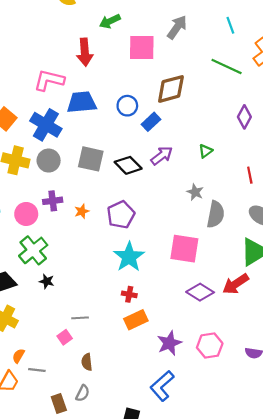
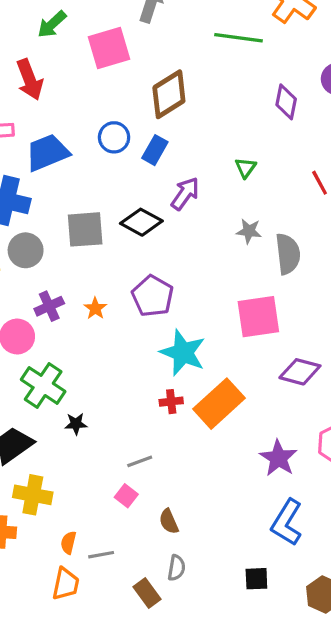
red cross: (129, 294) -> (171, 402), moved
orange rectangle: (136, 320) -> (219, 404), moved, size x1.4

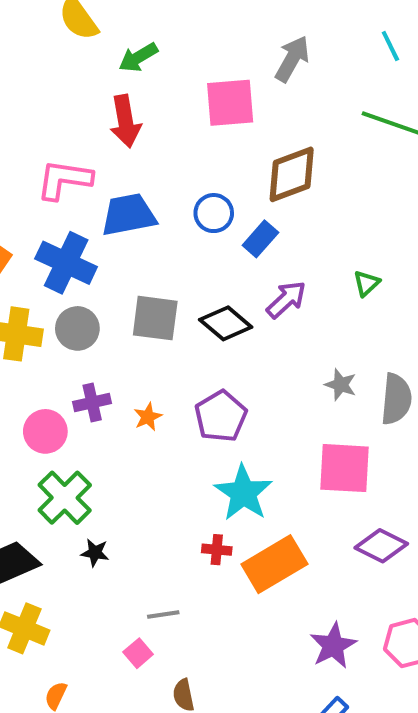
green arrow: (52, 24) -> (138, 57), moved
gray star: (249, 231) -> (341, 385), moved

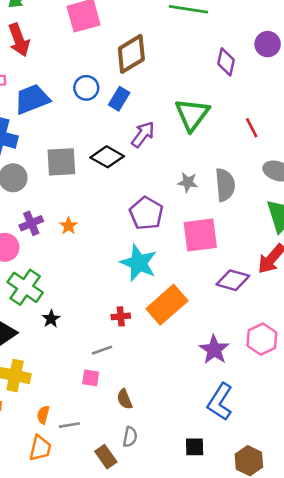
green triangle: (367, 283) -> (192, 114), size x2.0
purple pentagon: (221, 416) -> (146, 213), moved
red cross: (217, 550) -> (121, 316), moved
black star: (95, 553) -> (51, 319), turned -30
pink square: (138, 653) -> (91, 378), turned -30

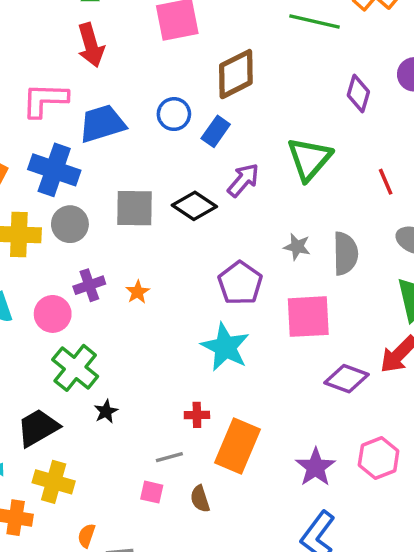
orange rectangle: (167, 305) -> (238, 446), moved, turned -30
brown semicircle: (125, 399) -> (200, 499), moved

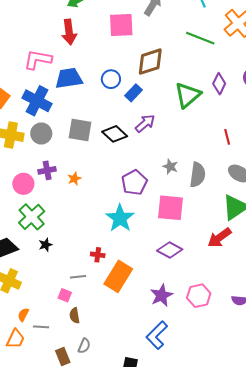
green triangle: (309, 159) -> (188, 95), moved
purple diamond: (346, 379) -> (170, 250), moved
brown semicircle: (200, 499) -> (75, 316), moved

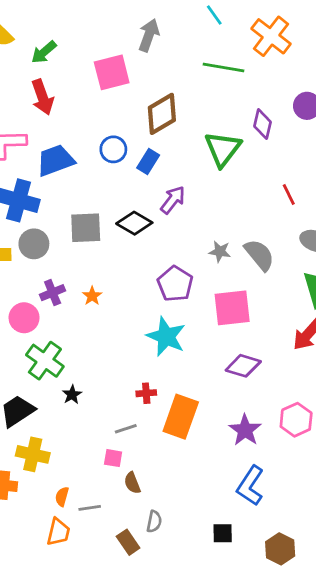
gray semicircle: (198, 175) -> (259, 255), turned -35

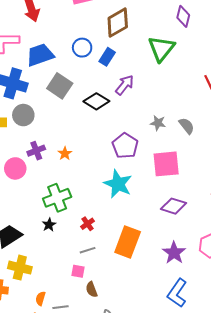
purple diamond: (262, 124) -> (183, 16), moved
gray square: (86, 228) -> (60, 86), moved, turned 35
gray semicircle: (259, 255) -> (187, 126), size x0.7
green cross: (45, 361) -> (57, 198), moved, turned 32
red cross: (146, 393) -> (88, 224), moved, turned -32

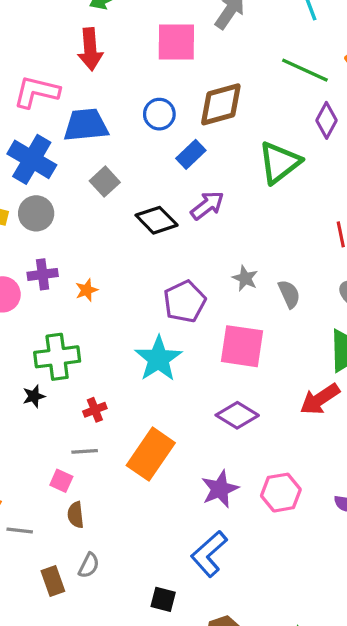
blue circle: (82, 48) -> (159, 114), moved
gray square: (60, 86) -> (105, 182), size x0.7

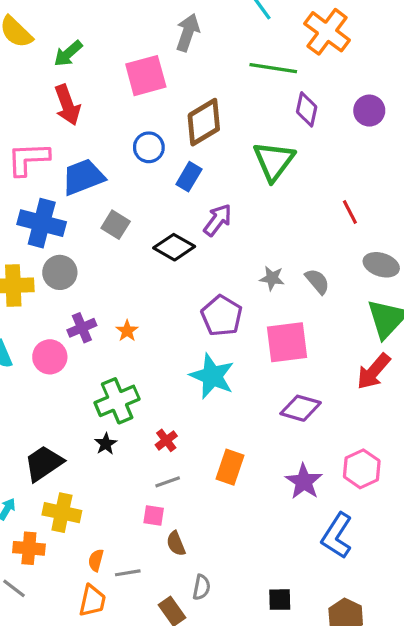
orange rectangle: (151, 454) -> (230, 467), size x0.7
blue L-shape: (209, 554) -> (337, 536), moved

